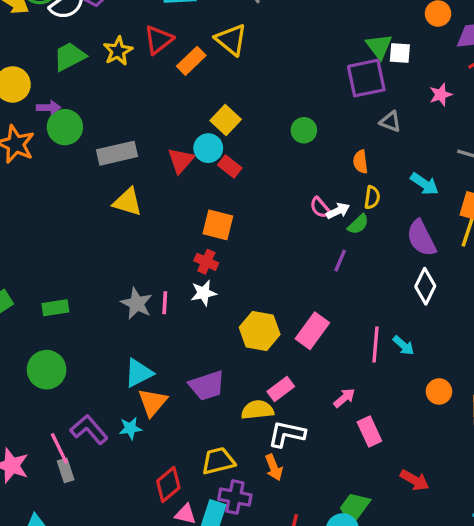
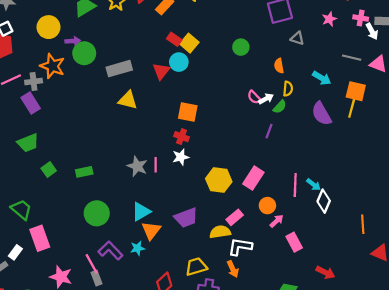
red rectangle: (230, 167) -> (174, 39), moved
white diamond: (425, 286) -> (324, 201), moved
green circle: (47, 370) -> (97, 213), moved
orange circle: (439, 391) -> (267, 206), moved

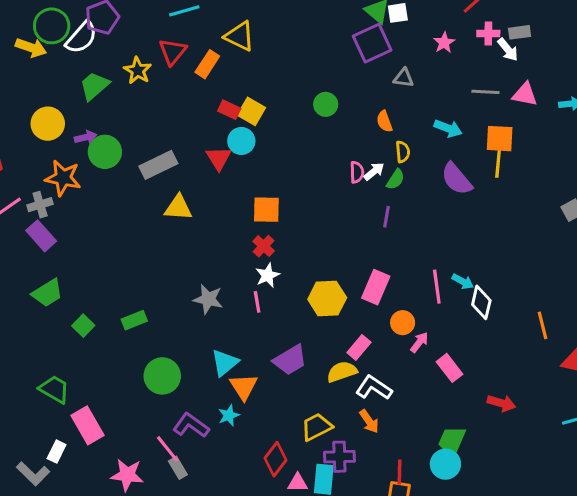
pink semicircle: (254, 97) -> (357, 172), turned -128
red cross: (181, 137) -> (264, 246), turned 32
pink line: (156, 165) -> (257, 302), moved
white L-shape: (240, 247) -> (374, 388), turned 35

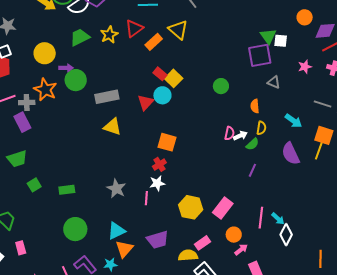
purple line: (387, 217) -> (252, 170), moved
pink rectangle: (87, 425) -> (21, 248), size x0.6

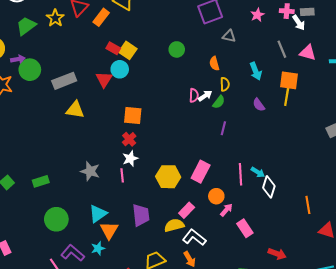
gray line: (323, 104) -> (282, 49), turned 60
cyan arrow: (293, 121) -> (256, 71), turned 42
purple semicircle: (291, 154) -> (259, 105), size x0.6
purple trapezoid: (158, 240) -> (141, 215), turned -70

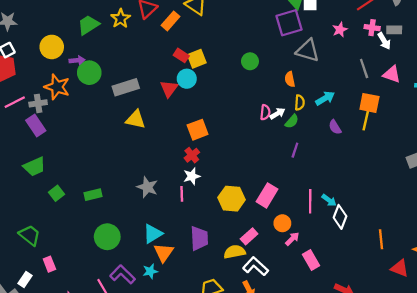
gray triangle: (229, 36) -> (308, 51), size x1.6
yellow square: (128, 50) -> (197, 59), turned 30
cyan arrow: (256, 71) -> (325, 98), moved, turned -102
orange square: (133, 115) -> (198, 130), turned -30

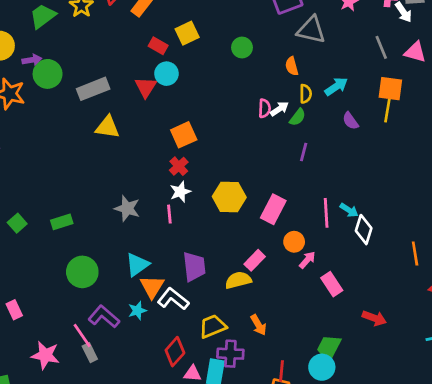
yellow square: (197, 59) -> (187, 33), moved
yellow hexagon: (232, 199) -> (229, 197), moved
white L-shape: (256, 266) -> (173, 299), moved

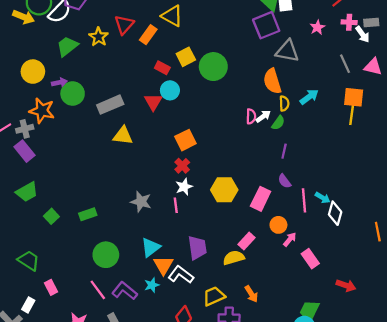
green circle: (242, 48) -> (213, 67), moved, size x1.6
orange semicircle: (292, 66) -> (272, 81), size x1.6
purple semicircle: (350, 121) -> (285, 181), moved
pink line: (82, 335) -> (98, 290), moved

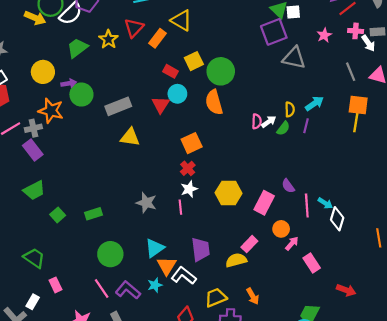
orange semicircle: (272, 81) -> (214, 102), moved
purple line: (284, 151) -> (306, 126), moved

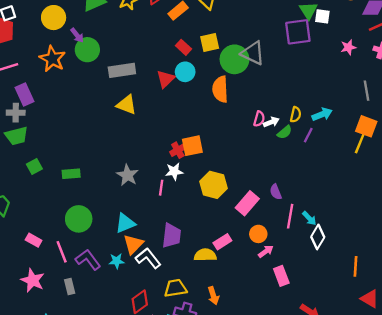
gray triangle: (294, 58) -> (253, 53), moved
purple arrow: (69, 83) -> (77, 35), turned 48
gray cross: (33, 128) -> (16, 113), moved
orange square: (192, 143) -> (192, 146), moved
pink rectangle: (56, 285) -> (34, 240), moved, turned -48

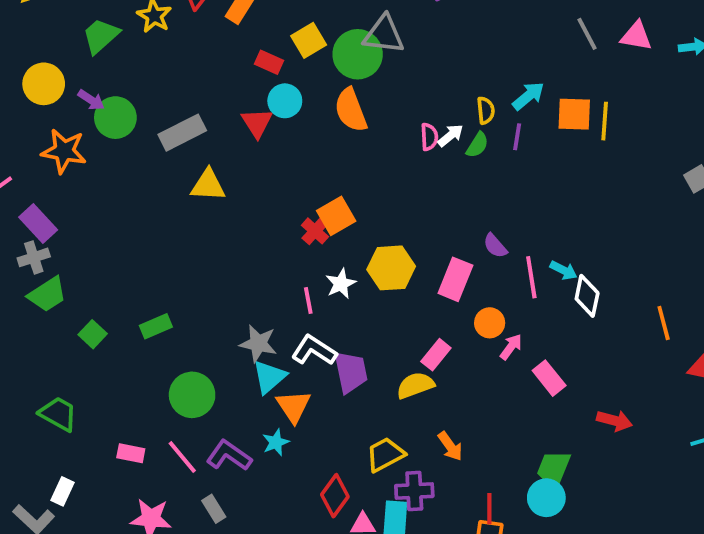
orange square: (366, 126) -> (574, 114), moved
white star: (174, 171) -> (341, 284), moved
gray star: (127, 175) -> (258, 343), moved
white L-shape: (148, 258) -> (314, 350), moved

